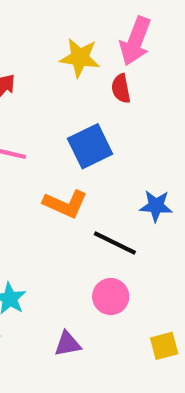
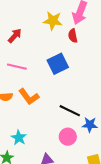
orange L-shape: (65, 204) -> (29, 97), moved, turned 30
blue star: (156, 206) -> (90, 125), moved

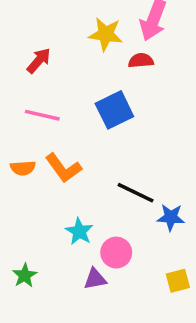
red semicircle: (73, 36) -> (141, 61), turned 96
pink circle: (68, 137) -> (116, 253), moved
cyan star: (19, 138) -> (79, 231), moved

